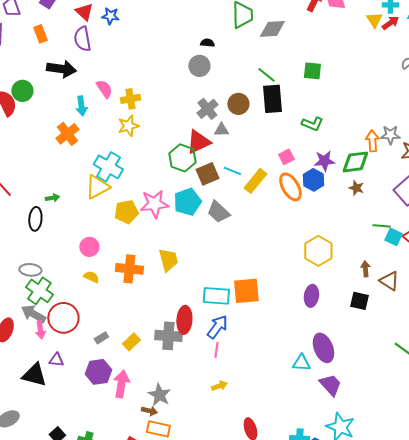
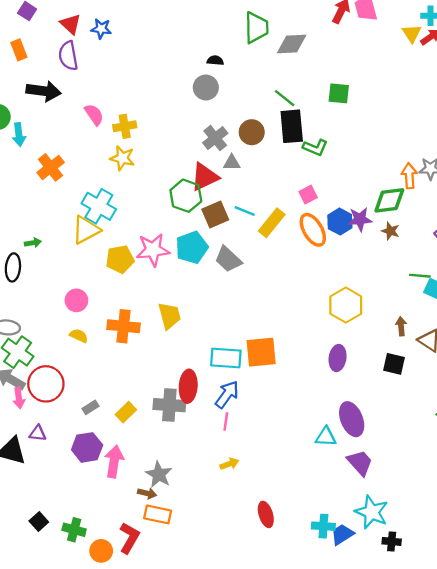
cyan arrow: (81, 106) -> (19, 135), moved
green L-shape: (312, 124) -> (315, 147), moved
yellow star: (128, 126) -> (122, 158), turned 30
purple star: (324, 161) -> (360, 219), moved

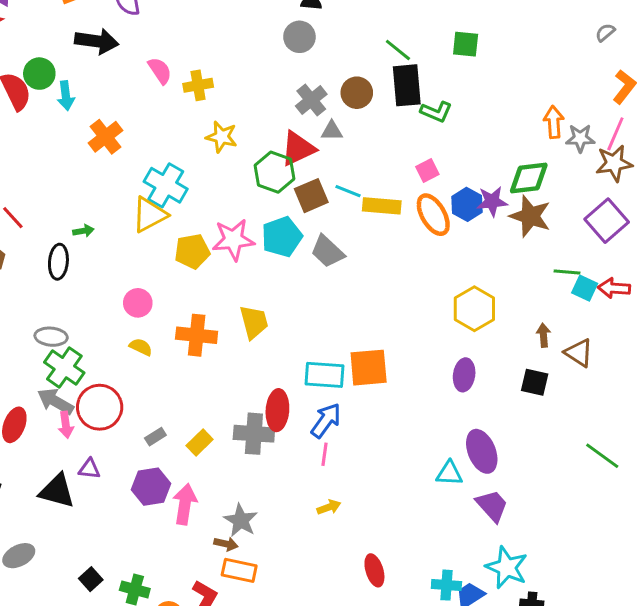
yellow star: (122, 158) -> (222, 137), moved
orange arrow: (409, 176) -> (554, 122), moved
yellow rectangle: (272, 223) -> (382, 206), turned 56
brown star: (390, 231) -> (530, 216), size x1.8

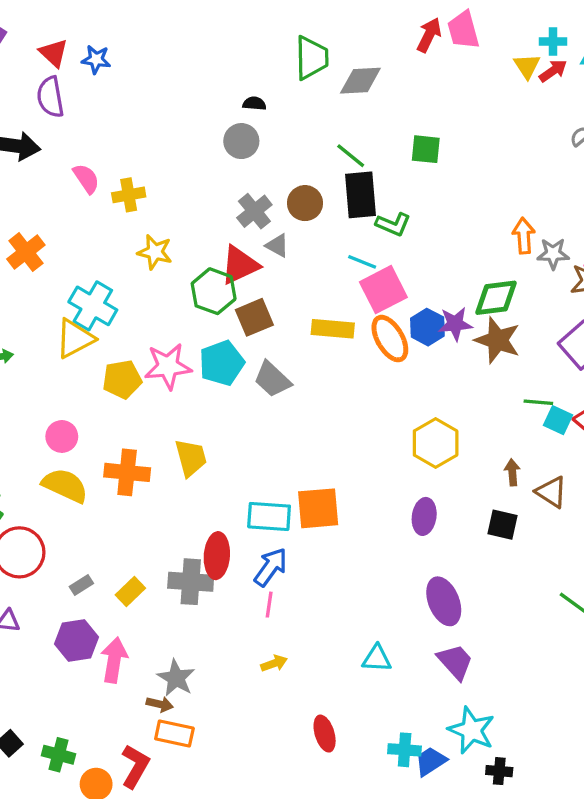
gray triangle: (332, 131) -> (277, 246), turned 30
pink square: (427, 171) -> (383, 290), size x1.8
cyan line: (348, 191) -> (362, 262), moved
yellow semicircle: (141, 347) -> (65, 485), size x1.8
cyan triangle: (449, 473) -> (377, 658), moved

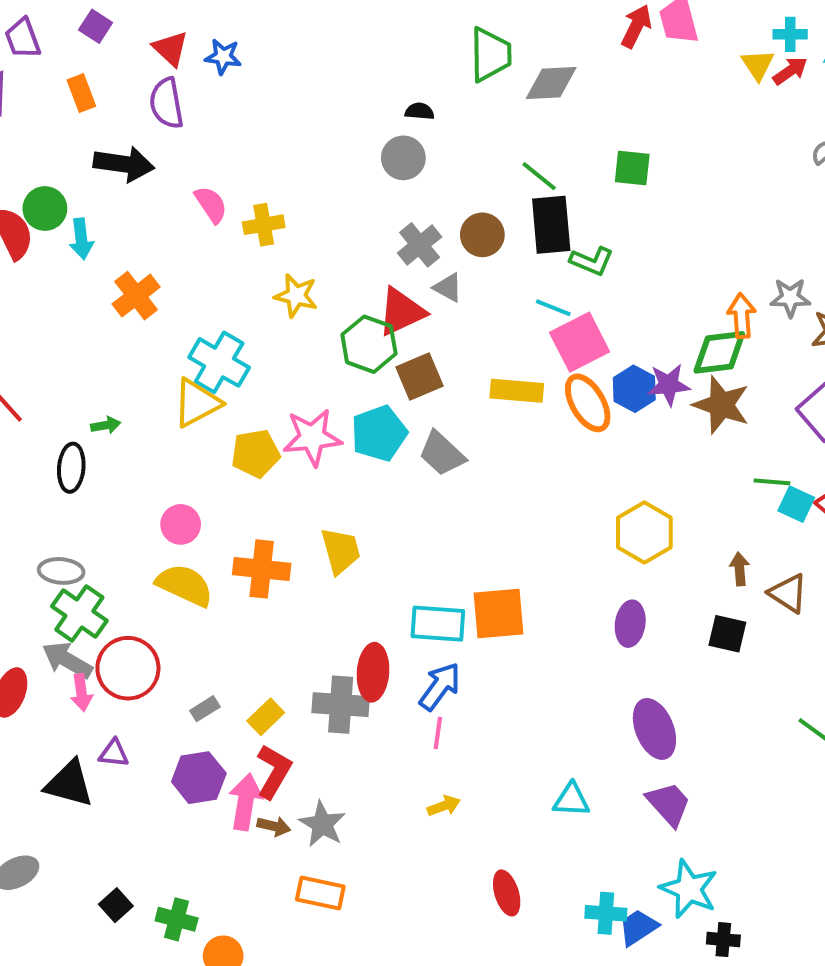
orange arrow: (524, 236) -> (742, 316), moved
brown arrow: (160, 704) -> (274, 826), moved
red L-shape: (135, 766) -> (274, 771), moved

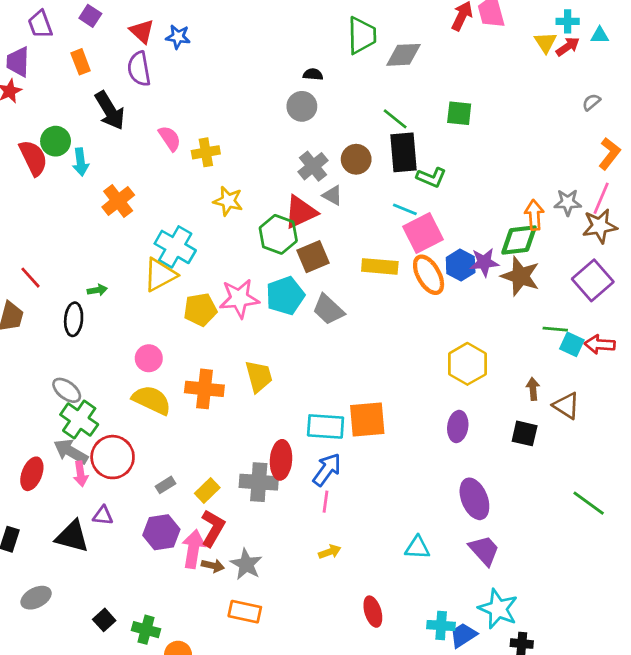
black arrow: (124, 164) -> (110, 111), turned 51
gray ellipse: (61, 571) -> (67, 390), turned 32

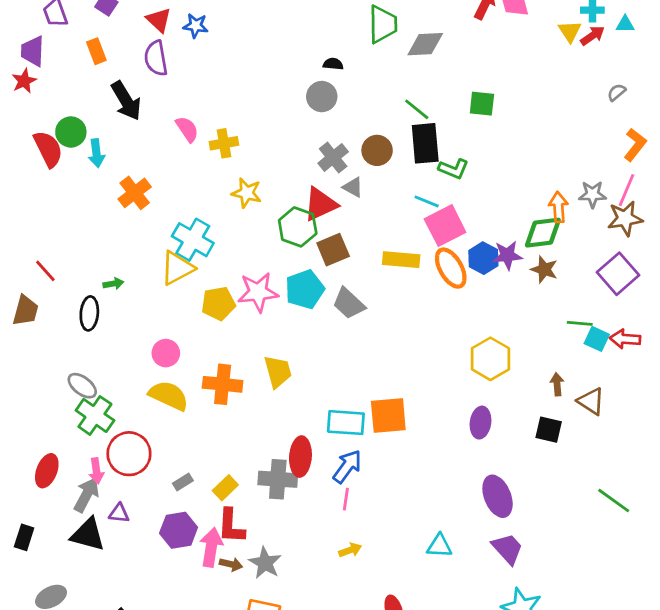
brown star: (520, 276) -> (544, 269), size x0.7
gray arrow: (71, 452) -> (86, 495), moved, turned 88
red L-shape: (213, 528) -> (231, 526), turned 153

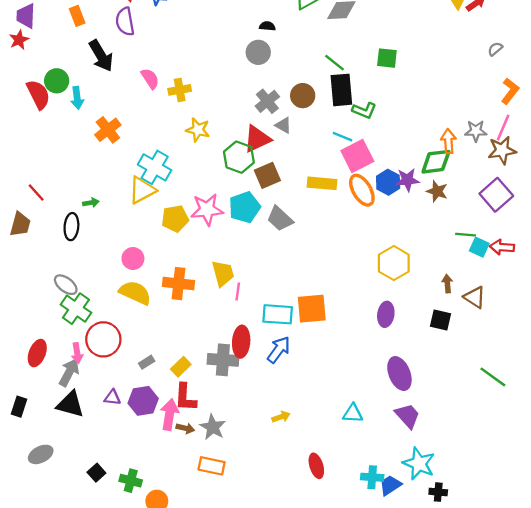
pink line: (346, 499) -> (238, 292), moved
purple triangle: (119, 513) -> (112, 397), moved

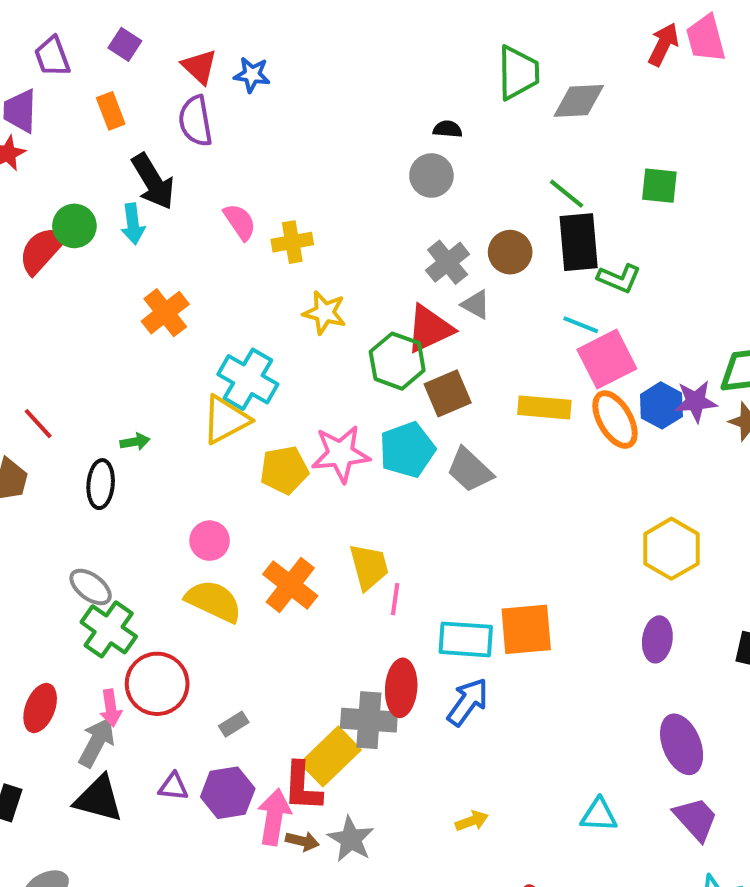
red semicircle: (38, 94) -> (42, 250), turned -112
cyan arrow: (77, 98) -> (133, 224), moved
orange cross: (178, 284) -> (290, 585), turned 32
yellow rectangle: (181, 367) -> (331, 756), moved, size x1.6

